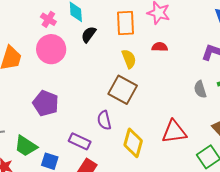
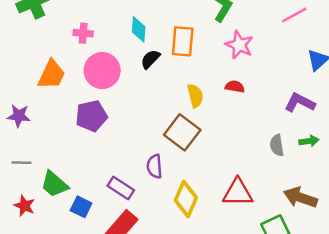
pink cross: (48, 19) -> (83, 33), moved, turned -35
orange rectangle: (125, 23) -> (183, 41), moved
purple pentagon: (46, 103) -> (91, 116), moved, turned 30

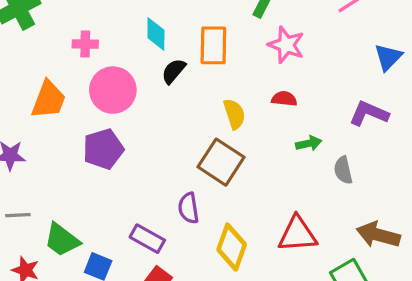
green arrow: (309, 141) -> (309, 143), moved

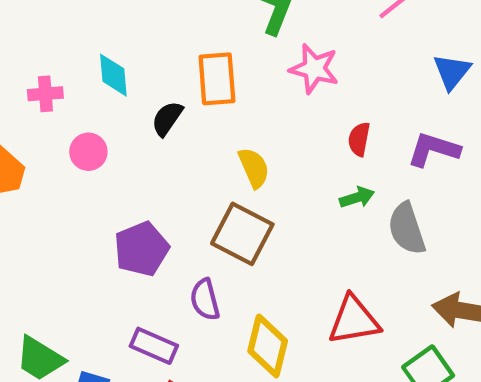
cyan diamond: (156, 34) -> (113, 75), moved
pink circle: (113, 90) -> (88, 152), size x0.6
red semicircle: (284, 99) -> (359, 139), moved, turned -80
purple pentagon: (103, 149) -> (142, 249), moved
gray semicircle: (343, 170) -> (407, 229), size x1.4

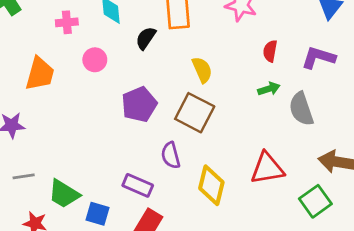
purple pentagon: (142, 249) -> (139, 104), moved

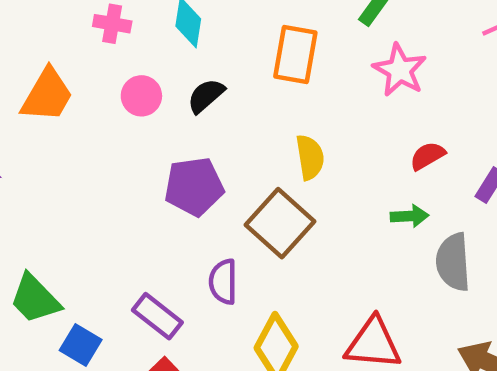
black semicircle: (146, 38) -> (206, 96), moved
red semicircle: (270, 51) -> (427, 156), turned 35

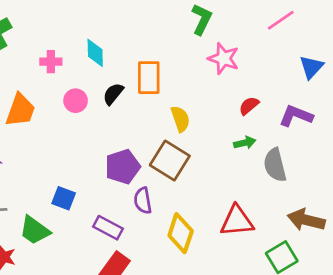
orange rectangle: (295, 54) -> (149, 78), moved
purple pentagon: (194, 187) -> (123, 167), moved
blue square: (81, 345) -> (64, 198), moved

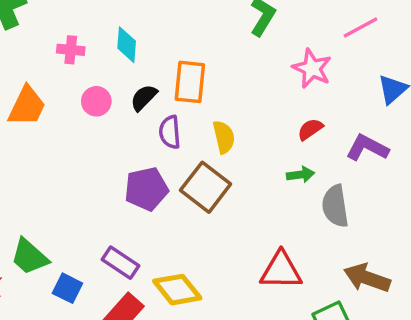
pink star: (224, 58) -> (312, 68), moved
blue square: (64, 198) -> (67, 288), moved
purple semicircle: (143, 201) -> (170, 132), moved
yellow diamond: (181, 233) -> (177, 290), moved, turned -63

